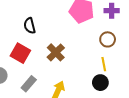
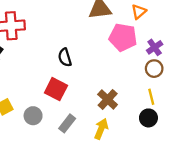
purple cross: (112, 11) -> (155, 47), moved, turned -32
brown cross: (56, 52) -> (108, 99), moved

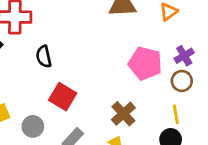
pink pentagon: (123, 37) -> (145, 63), moved
black semicircle: (65, 57) -> (44, 57), moved

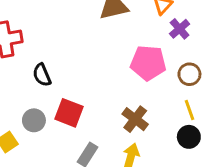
purple cross: (184, 56) -> (180, 29), moved
gray circle: (33, 126) -> (34, 120), moved

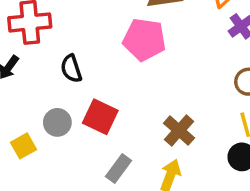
pink pentagon: (148, 63) -> (144, 40), moved

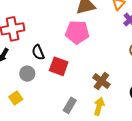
red square: (100, 117) -> (59, 66), moved
gray circle: (57, 122) -> (27, 74), moved

